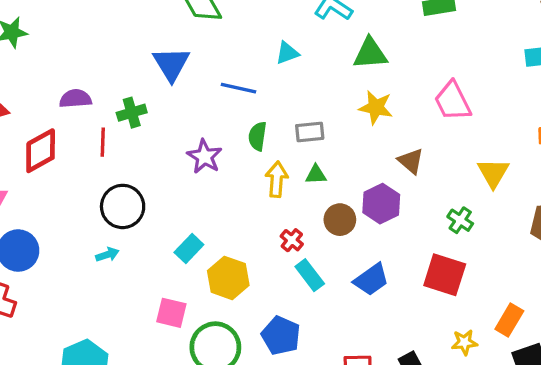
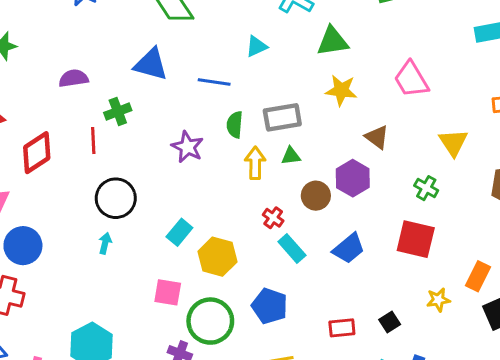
blue triangle: (171, 64) -> (151, 64), turned -39
purple semicircle: (75, 99) -> (74, 78), moved
gray rectangle: (310, 132) -> (282, 117), size x1.4
cyan arrow: (107, 255) -> (105, 243), turned -54

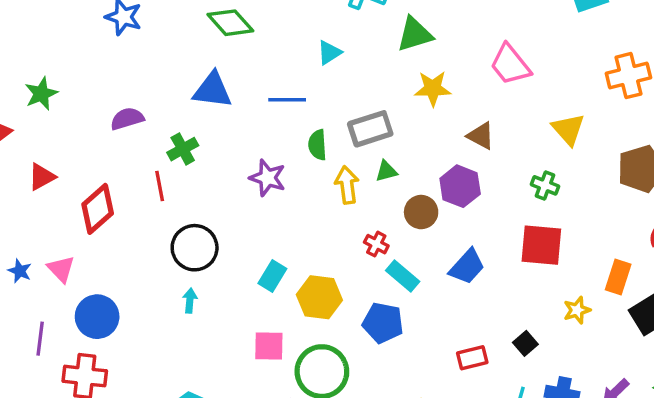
blue pentagon: (270, 306) -> (383, 323), moved

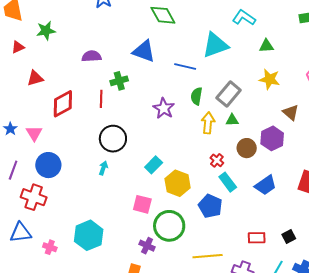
green triangle: (415, 34) -> (266, 46), size x0.7
cyan triangle: (329, 53) -> (215, 45), size x1.8
gray rectangle: (370, 129) -> (229, 94), turned -45

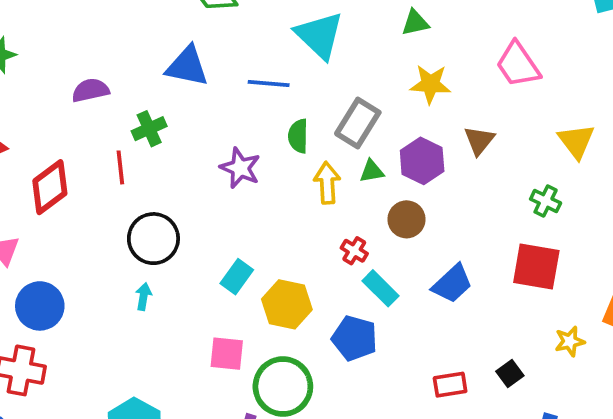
cyan triangle: (215, 45) -> (319, 35), turned -48
brown triangle: (291, 112) -> (479, 140), turned 36
purple hexagon: (272, 138) -> (422, 161), moved

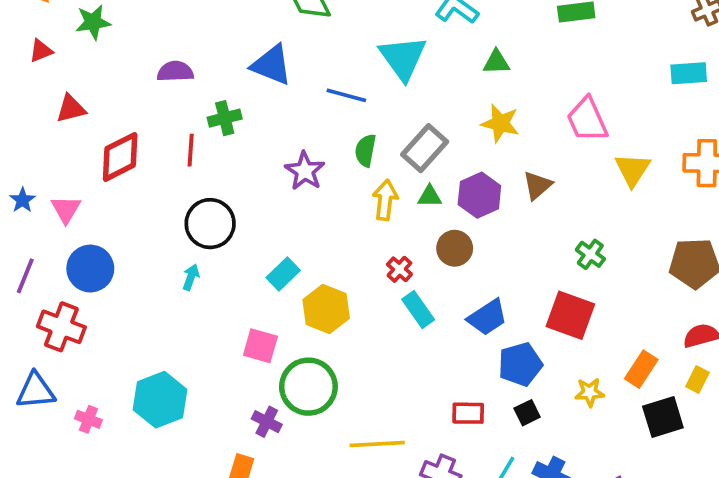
yellow triangle: (576, 141) -> (633, 170), moved
blue pentagon: (355, 338) -> (520, 364), moved, turned 30

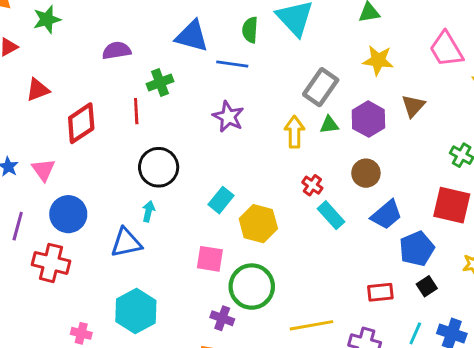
blue line: (346, 95) -> (232, 64), moved
green semicircle: (365, 150) -> (250, 30), moved
brown circle: (455, 248) -> (366, 173), moved
blue triangle: (36, 391) -> (126, 243), moved

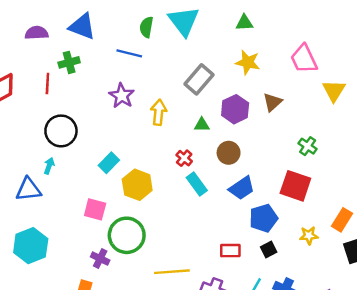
blue triangle: (192, 36) -> (82, 26), moved
green triangle: (329, 125) -> (202, 125), moved
yellow arrow: (294, 132) -> (159, 112), moved

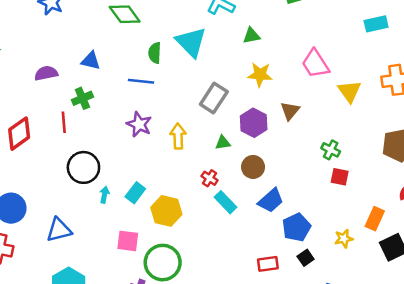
blue triangle: (82, 26) -> (91, 61), size x0.7
cyan arrow: (49, 166) -> (104, 195), moved
red square: (295, 186) -> (340, 177), moved, size x0.6

